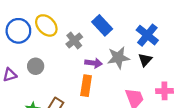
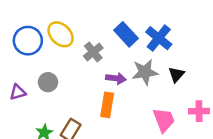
blue cross: (147, 35) -> (159, 38), moved

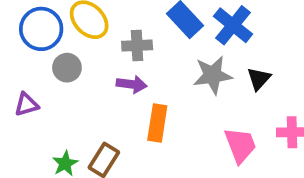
gray cross: (93, 52) -> (137, 46), turned 36
purple arrow: (116, 78) -> (132, 84), moved
gray circle: (48, 82) -> (67, 68), moved

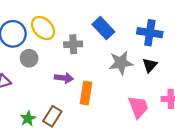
blue cross: (233, 25) -> (150, 33), moved, turned -30
purple arrow: (132, 84) -> (64, 78), moved

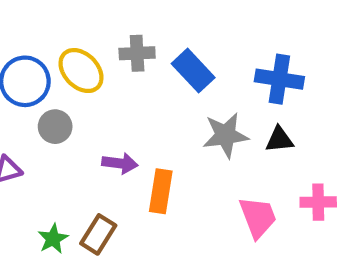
gray cross: (73, 44) -> (137, 53), moved
black triangle: (150, 65) -> (279, 140), turned 42

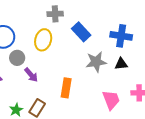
gray cross: (137, 53) -> (55, 14), moved
yellow ellipse: (81, 71) -> (43, 40), moved, turned 60
purple arrow: (120, 163) -> (31, 75), moved, turned 42

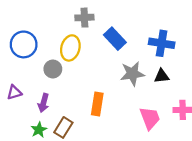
gray circle: (17, 58) -> (53, 69), moved
purple arrow: (31, 75) -> (43, 103), moved, turned 56

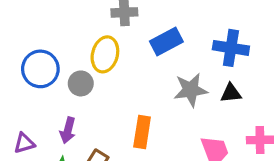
blue rectangle: (115, 39) -> (166, 41), turned -75
blue circle: (24, 44) -> (40, 69), moved
purple triangle: (14, 92) -> (24, 143), moved

